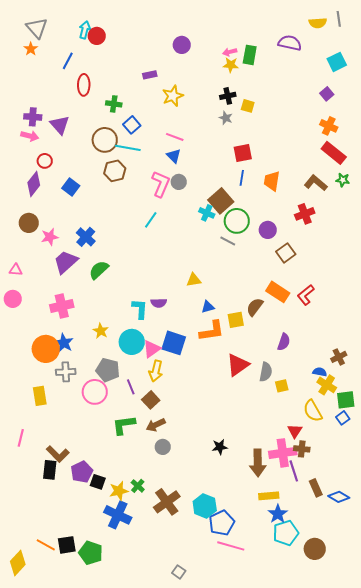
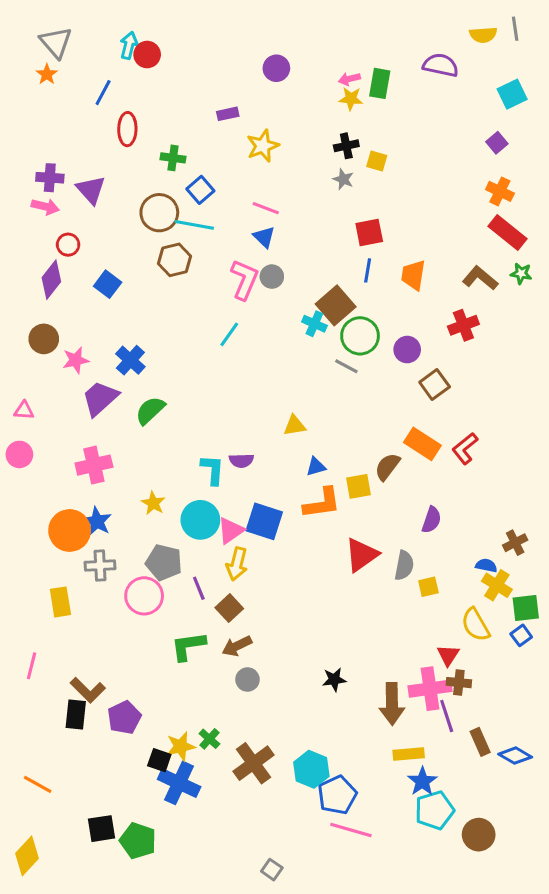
black square: (98, 482) -> (159, 760), moved
orange line: (46, 545) -> (38, 784), moved

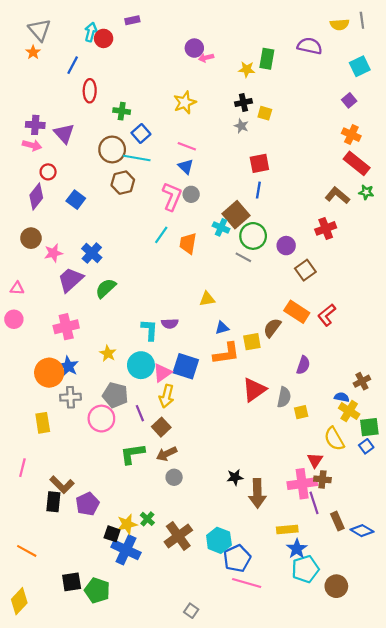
pink arrow: (349, 79) -> (206, 58), moved
purple rectangle: (228, 114) -> (132, 20), moved
orange trapezoid: (413, 275) -> (188, 243), moved
brown arrow: (392, 704) -> (257, 493), moved

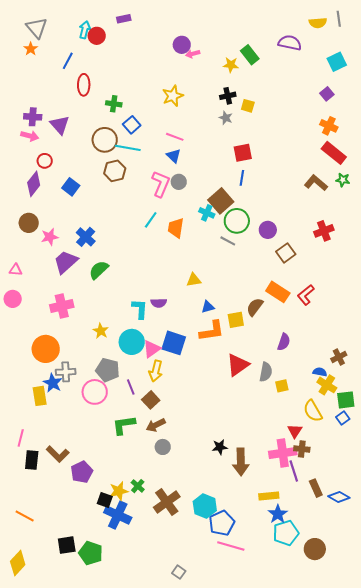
green rectangle: (267, 59) -> (250, 55), turned -48
red cross: (326, 228) -> (324, 231), moved
blue star: (68, 366) -> (53, 383), moved
black rectangle: (53, 502) -> (32, 460), moved

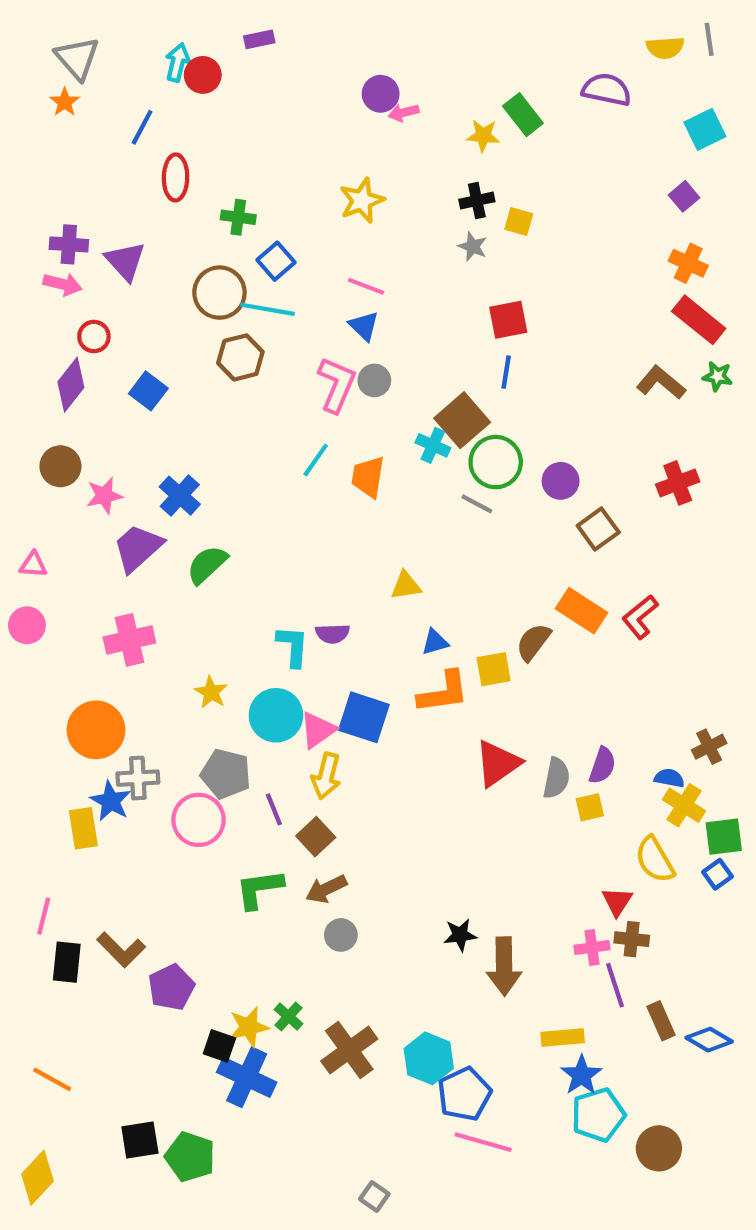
purple semicircle: (284, 342) -> (602, 765), moved
pink cross: (283, 453) -> (592, 948), size x0.6

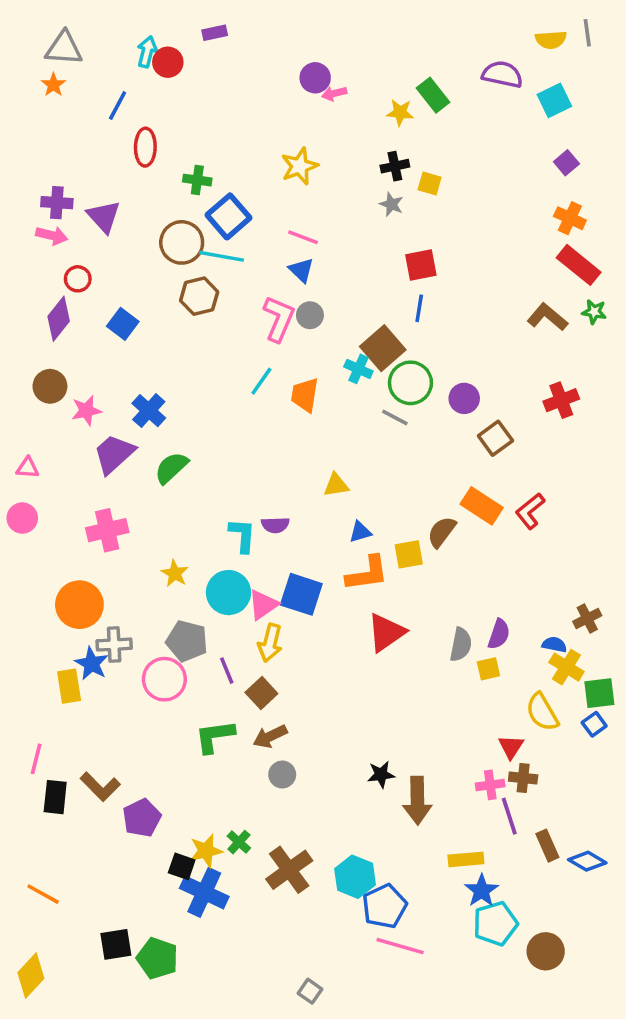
gray triangle: (77, 58) -> (64, 48), turned -45
cyan square: (705, 129) -> (554, 100), moved
blue square: (276, 261) -> (228, 216), size x1.4
red triangle: (498, 763) -> (386, 632), moved

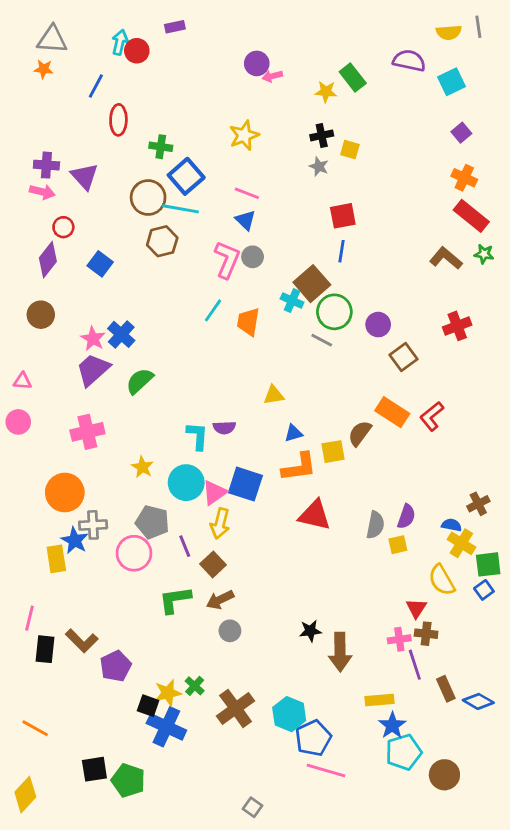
orange star: (53, 85) -> (44, 69), turned -30
pink star: (86, 411) -> (93, 339), moved, turned -30
red triangle: (386, 632) -> (315, 515), turned 48

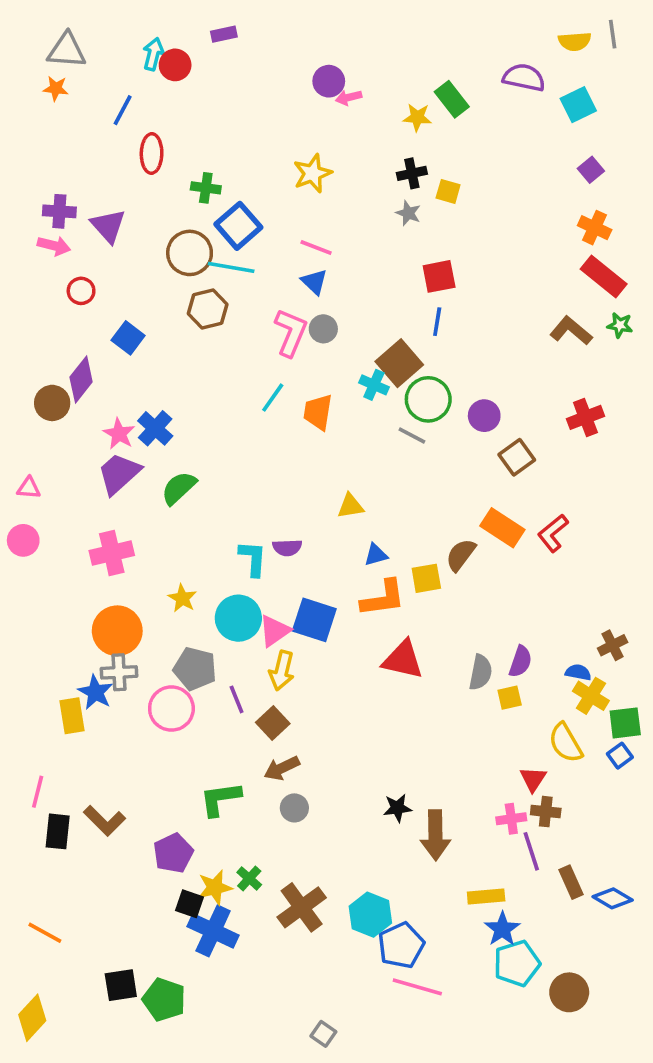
purple diamond: (48, 260) -> (81, 379), moved
orange circle: (65, 492) -> (117, 631), moved
green L-shape: (175, 600) -> (220, 799), moved
purple pentagon: (116, 666) -> (173, 853), moved

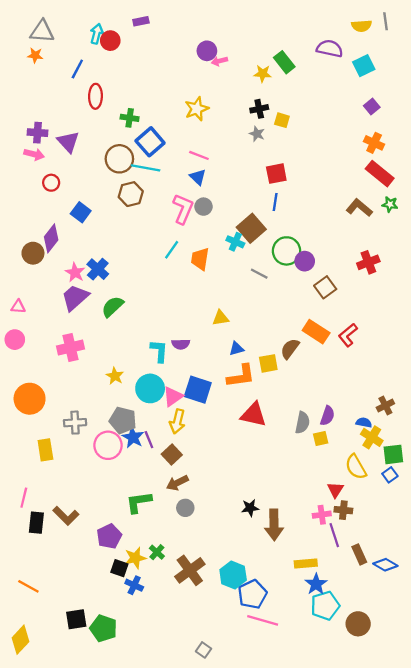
green circle: (428, 399) -> (286, 251), moved
orange circle: (117, 631) -> (30, 399), moved
blue star: (96, 692) -> (133, 437), moved
blue cross: (213, 931) -> (134, 585), size x0.6

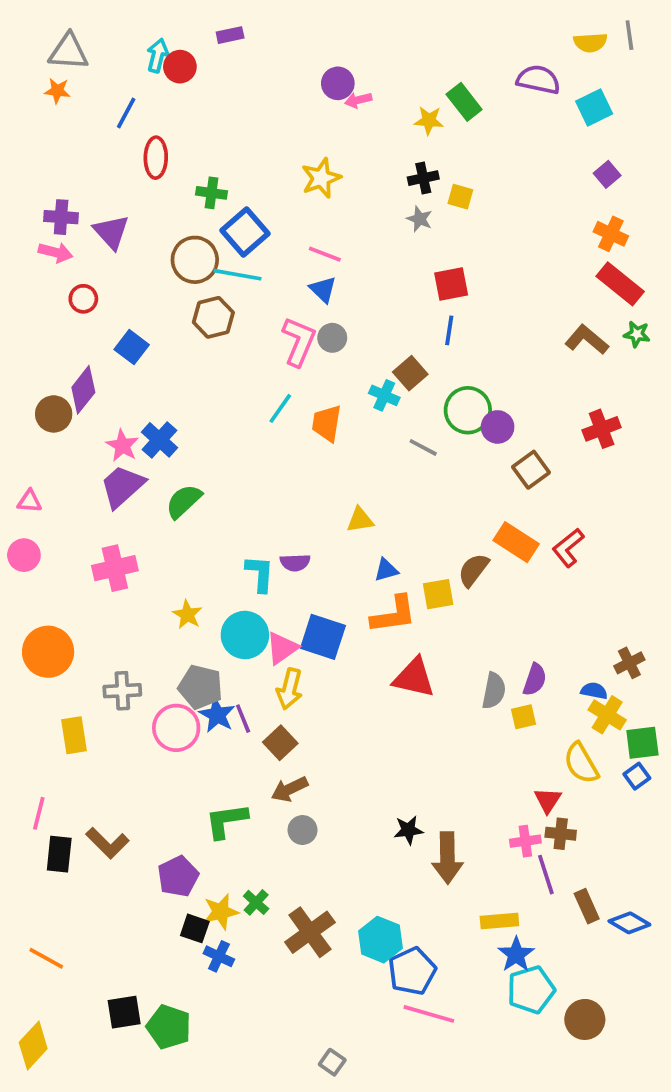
brown square: (251, 228) -> (410, 373), size x0.7

